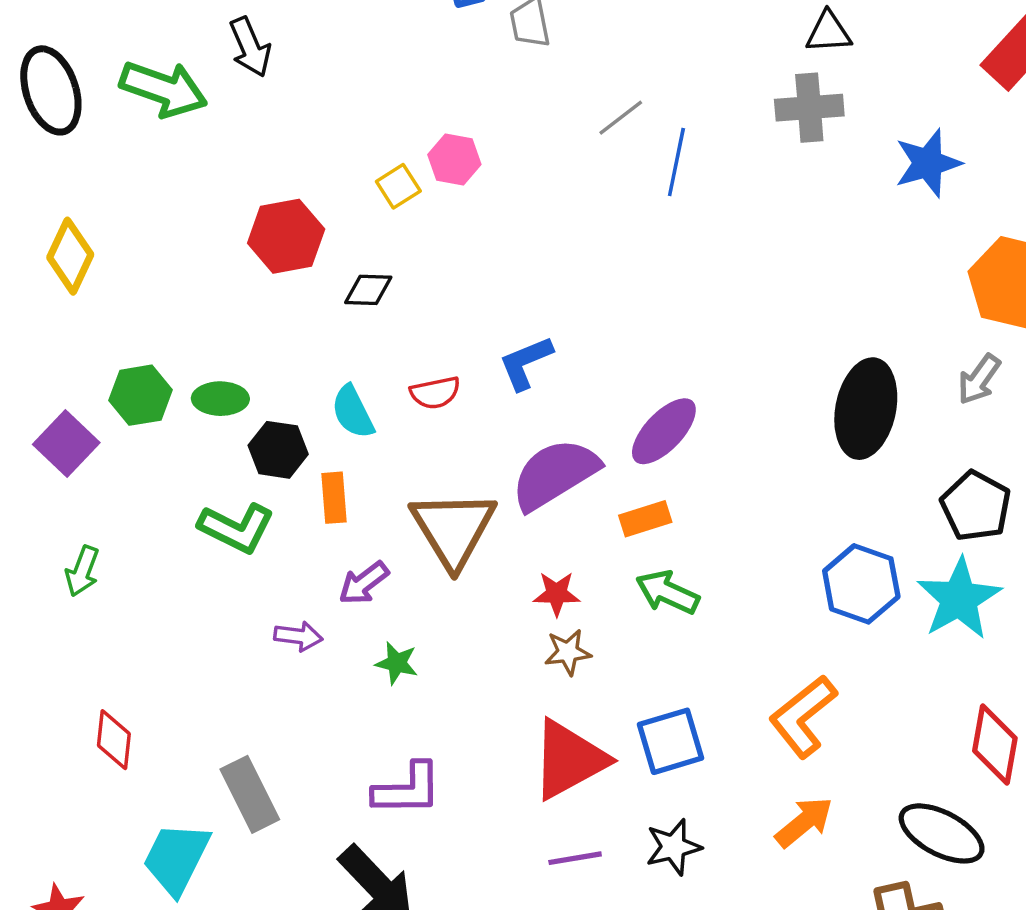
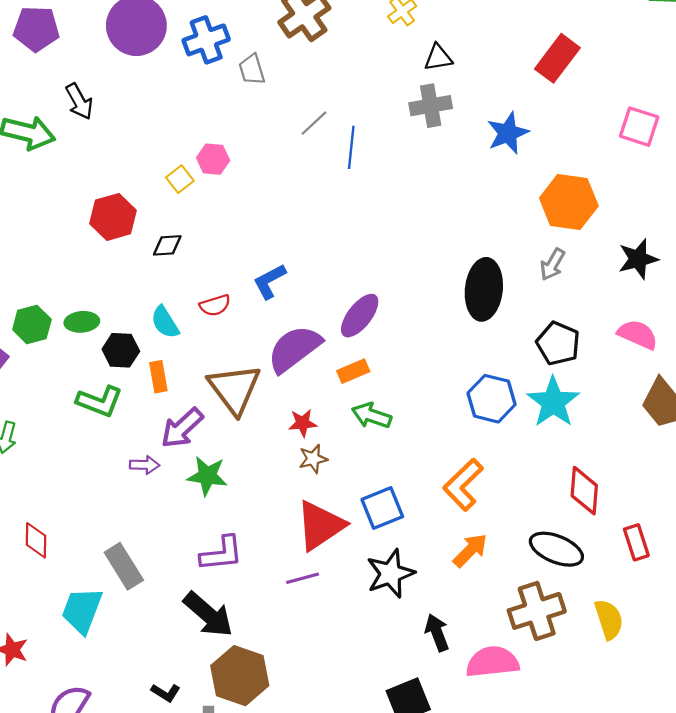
purple arrow: (364, 583) -> (182, 428), size x1.4
green star: (397, 663) -> (207, 476), size x1.5
black star: (673, 847) -> (390, 574), size x1.4
purple line: (575, 858) -> (303, 578), moved

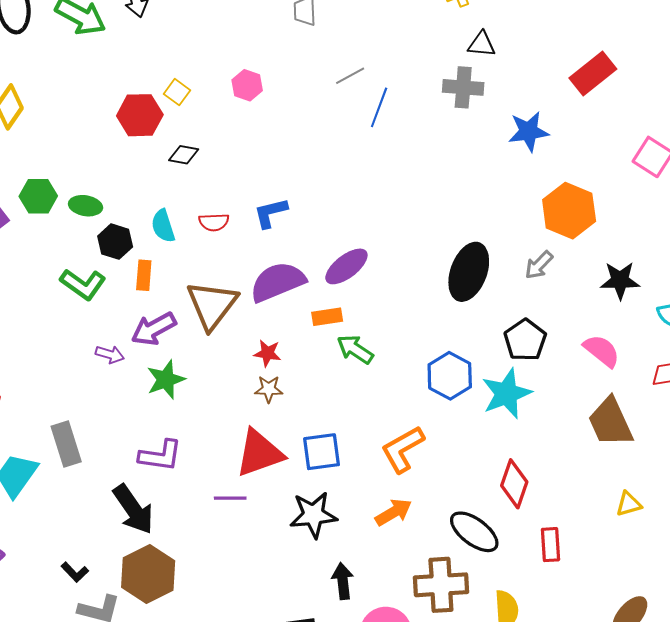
yellow square: (180, 179) -> (177, 92), moved, turned -30
green arrow: (372, 416) -> (355, 349), moved
green star: (207, 476) -> (166, 380), turned 30

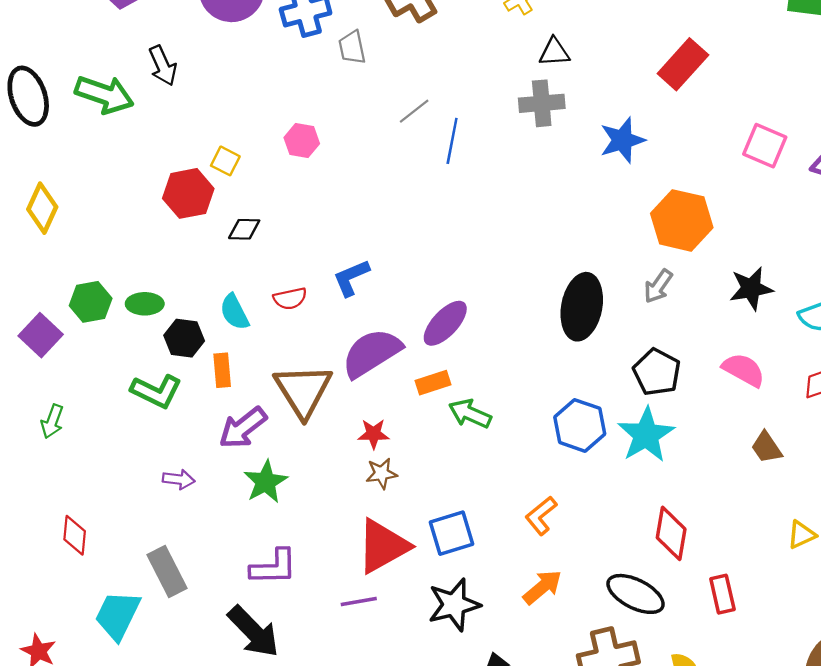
purple arrow: (110, 354) -> (179, 479), moved
brown trapezoid: (610, 422) -> (766, 447), size x0.6
orange L-shape: (403, 449) -> (541, 516), size x0.7

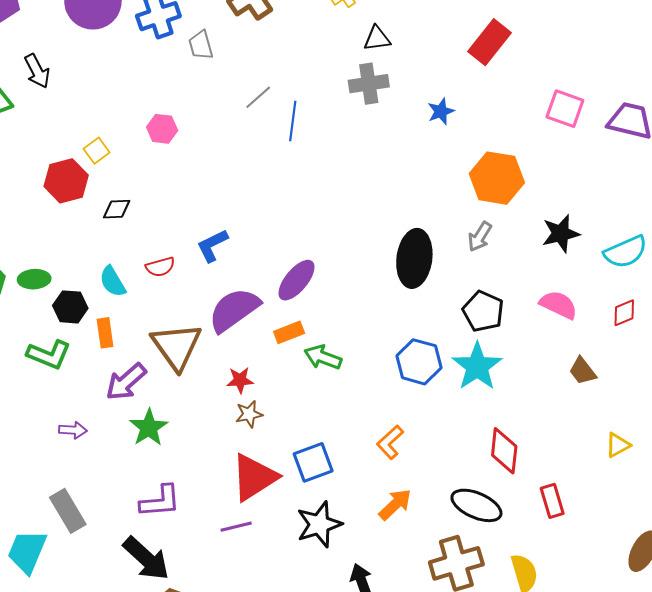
blue star: (622, 140) -> (441, 111), size x0.7
yellow square: (225, 161) -> (97, 151), turned 30

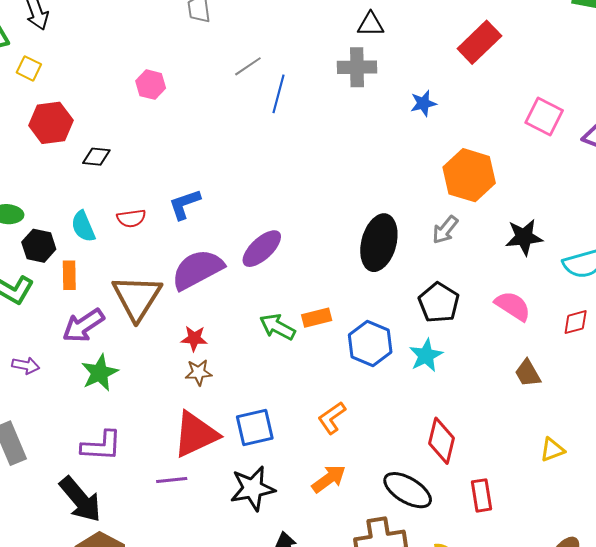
yellow square: (97, 151) -> (29, 68), moved, turned -35
orange rectangle: (289, 332) -> (317, 318), moved
cyan star: (477, 366) -> (426, 355), size x0.7

